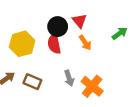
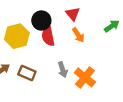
black circle: (58, 27) -> (41, 21), moved

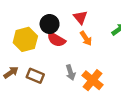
red semicircle: (48, 36) -> (56, 39), turned -48

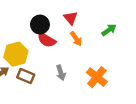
yellow hexagon: (25, 39) -> (16, 54), moved
orange cross: (93, 80) -> (97, 77), moved

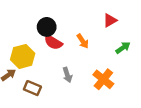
red triangle: (71, 18) -> (110, 20), moved, turned 40
green arrow: (109, 30) -> (123, 48), moved
brown rectangle: (26, 76) -> (32, 88), moved

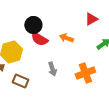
orange arrow: (83, 41) -> (66, 38), turned 144
orange cross: (103, 79) -> (85, 73), turned 30

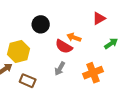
red semicircle: (39, 39) -> (64, 46), moved
gray arrow: (52, 69) -> (60, 69), turned 48

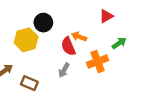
red semicircle: (64, 46) -> (68, 46), turned 36
yellow hexagon: (19, 52) -> (26, 40), moved
orange cross: (93, 73) -> (97, 61), moved

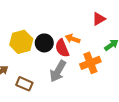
black circle: (43, 23) -> (44, 43), moved
gray arrow: (64, 70) -> (58, 71), size x1.5

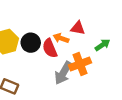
red triangle: (99, 19) -> (78, 28), moved, turned 40
gray arrow: (58, 71) -> (63, 73), moved

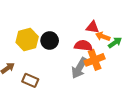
orange arrow: (61, 38) -> (103, 36), moved
red semicircle: (50, 48) -> (83, 46), moved, turned 120

